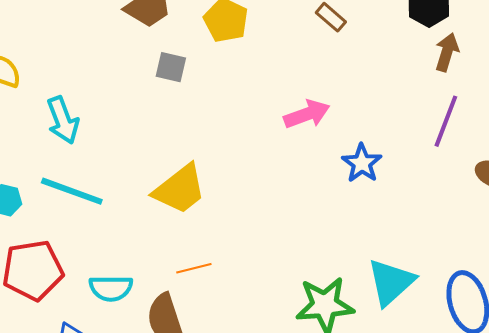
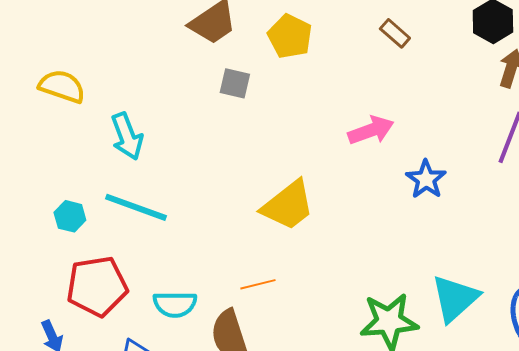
yellow trapezoid: (180, 189) -> (288, 205), moved

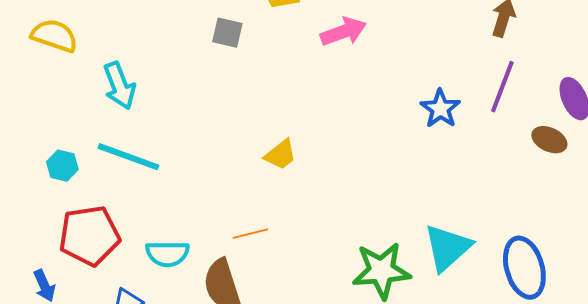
pink arrow: (371, 130) -> (343, 32), moved
blue star: (426, 179) -> (440, 109), moved
yellow trapezoid: (288, 205) -> (280, 155), size x0.6

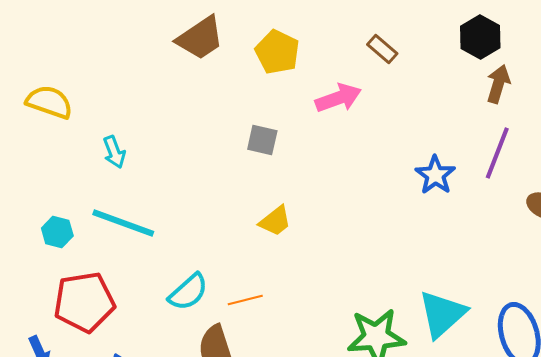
gray square: (227, 33) -> (262, 140), moved
cyan arrow: (119, 86) -> (114, 152), size x0.7
cyan semicircle: (167, 254) -> (188, 292), moved, turned -42

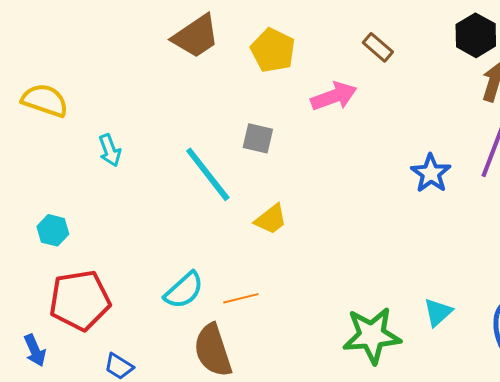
cyan line: (123, 223) -> (208, 174), moved, turned 32
cyan triangle: (442, 314) -> (438, 312), size x0.6

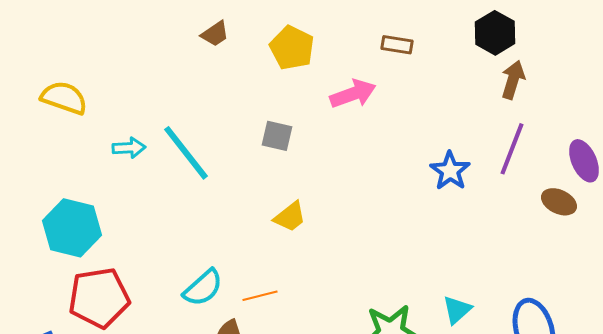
brown trapezoid: (196, 36) -> (215, 34), size x0.6
brown rectangle: (378, 47) -> (397, 45), turned -32
cyan arrow: (110, 150) -> (129, 148), turned -72
cyan line: (208, 174) -> (186, 153), moved
cyan hexagon: (53, 230) -> (72, 228), size x1.8

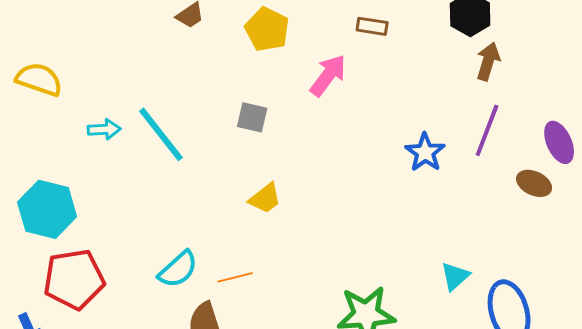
pink arrow: (353, 94) -> (328, 75), turned -33
cyan triangle: (457, 310) -> (455, 276), moved

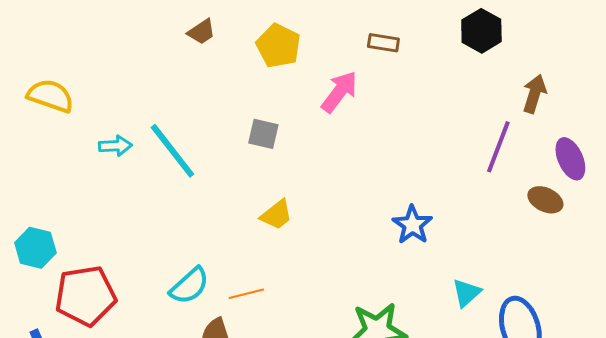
brown arrow: (488, 61) -> (534, 94), moved
blue star: (425, 152) -> (412, 225), moved
cyan hexagon: (47, 209) -> (35, 248), moved, size x0.7

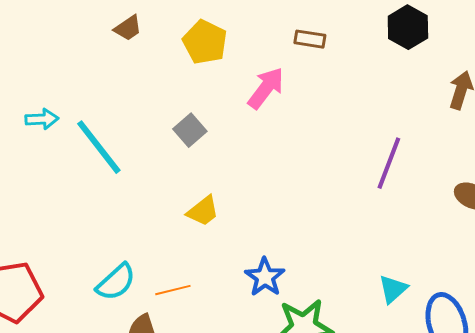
gray square: (263, 134) -> (190, 130), turned 36
cyan arrow: (115, 146) -> (42, 119), moved
purple line: (498, 147) -> (389, 163), moved
blue star: (412, 225) -> (265, 277), moved

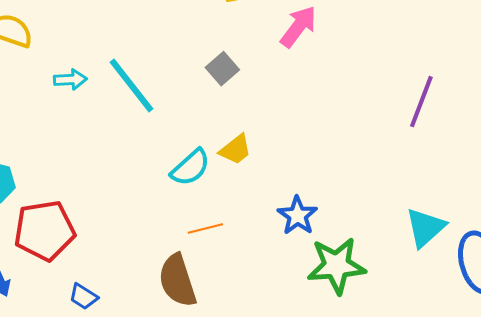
cyan arrow: (42, 119) -> (70, 80), moved
cyan semicircle: (116, 282) -> (190, 168), moved
cyan triangle: (393, 289) -> (425, 228), size x1.4

